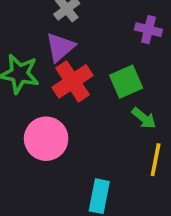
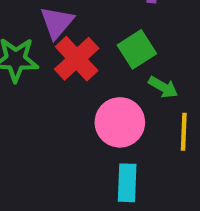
pink circle: (46, 139) -> (120, 122), moved

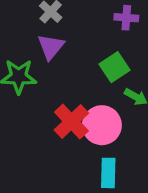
red cross: (77, 59) -> (71, 121), moved

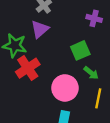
red cross: (71, 121) -> (28, 68), moved

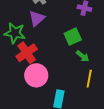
pink circle: (65, 88) -> (36, 75), moved

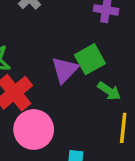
purple triangle: (37, 18) -> (65, 70), moved

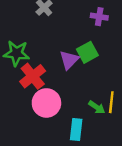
green arrow: (109, 91) -> (97, 107), moved

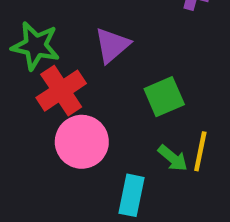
green square: (87, 52) -> (164, 97), moved
purple triangle: (69, 60) -> (112, 45), moved

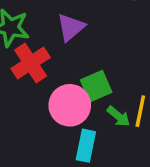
green square: (164, 97) -> (96, 86), moved
pink circle: (82, 142) -> (70, 105), moved

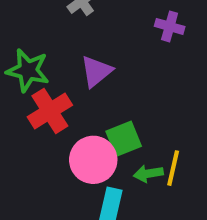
green arrow: (119, 116) -> (148, 174), turned 130

